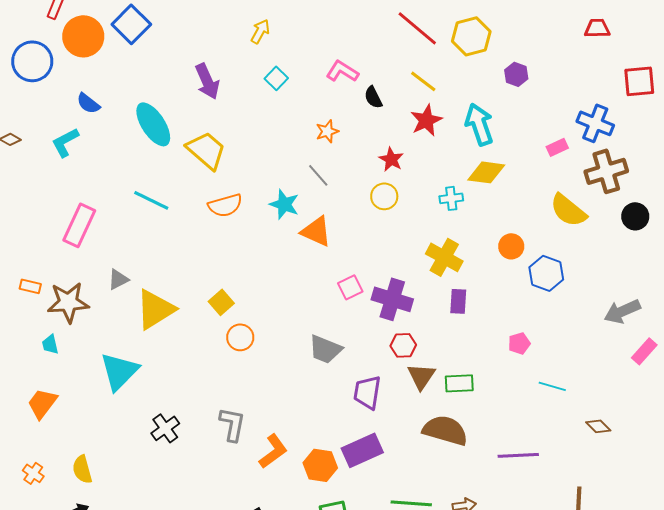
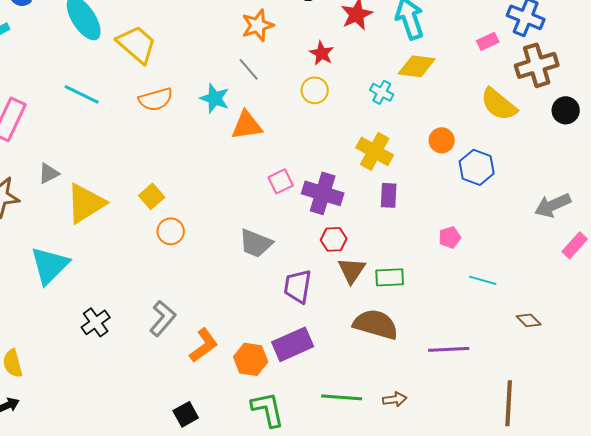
orange star: (327, 131) -> (258, 25), size x1.4
cyan cross: (451, 198) -> (382, 92), turned 35
orange triangle: (316, 231) -> (247, 125), turned -32
gray L-shape: (232, 424) -> (163, 318), turned 30

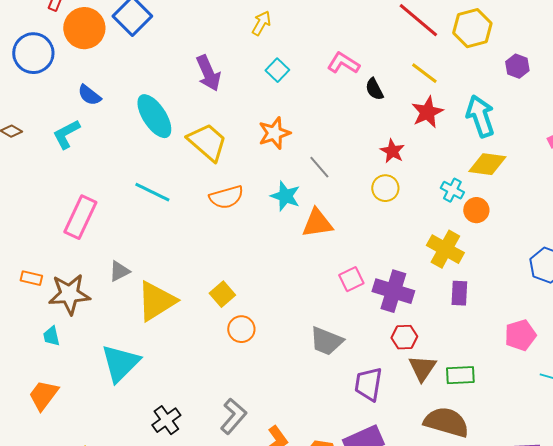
orange star: (258, 25) -> (274, 133), moved
orange circle: (442, 140) -> (476, 210), moved
pink pentagon: (450, 237) -> (520, 335), size x1.4

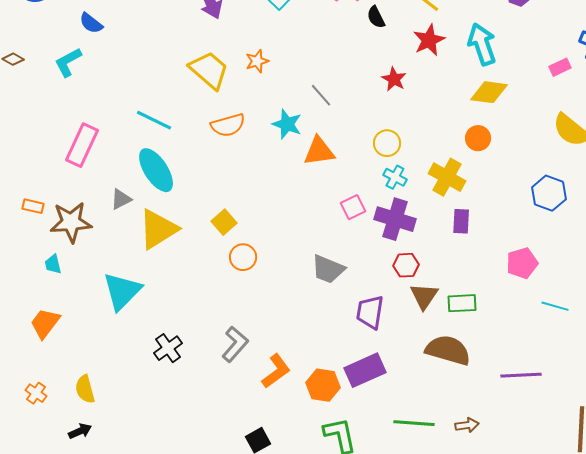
cyan ellipse: (154, 116) -> (156, 170), moved
orange star: (274, 133) -> (257, 61), moved, size x0.7
yellow circle: (385, 188) -> (387, 143), moved
cyan cross: (452, 190) -> (395, 177), moved

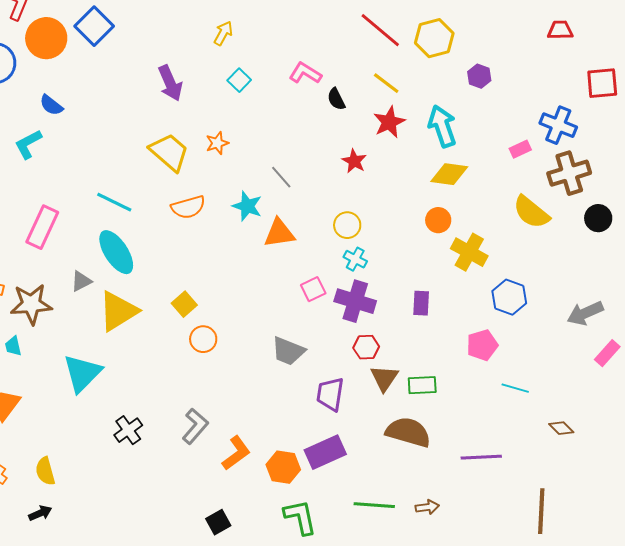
yellow cross: (447, 177) -> (469, 252), moved
blue hexagon: (549, 193) -> (509, 297), moved

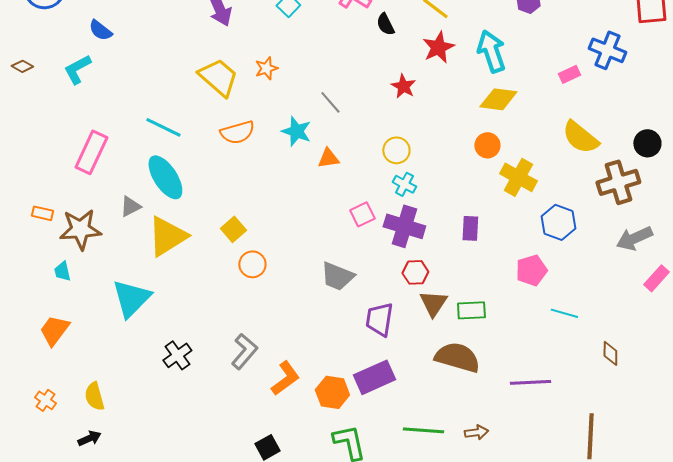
brown cross: (569, 173) -> (618, 182), moved
orange triangle: (279, 233) -> (328, 158), size x0.7
brown diamond: (561, 428) -> (610, 353), turned 45

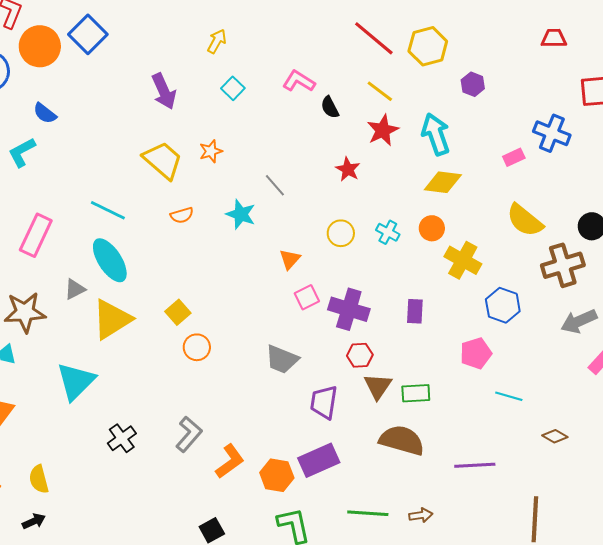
orange semicircle: (237, 132) -> (182, 215), size x0.7
orange triangle: (328, 158) -> (290, 259), moved, turned -40
cyan cross: (404, 184) -> (388, 232), moved
brown diamond: (610, 353) -> (555, 436), turned -60

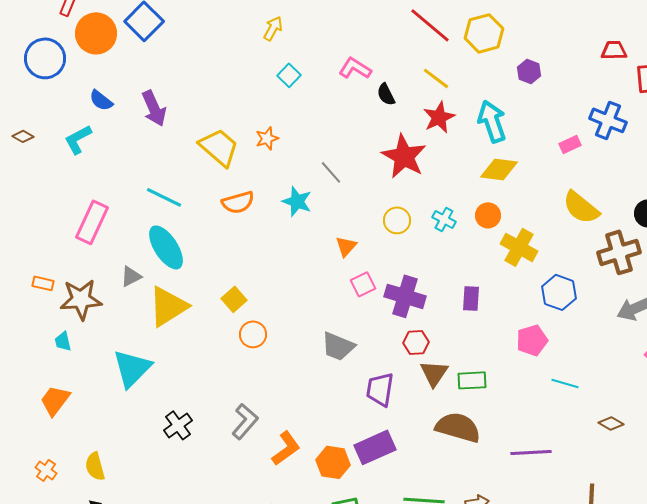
red trapezoid: (554, 38) -> (614, 50), moved
purple arrow: (164, 91) -> (154, 108), moved
red star: (348, 169) -> (404, 156), size x1.8
orange semicircle: (182, 215) -> (238, 202), size x1.4

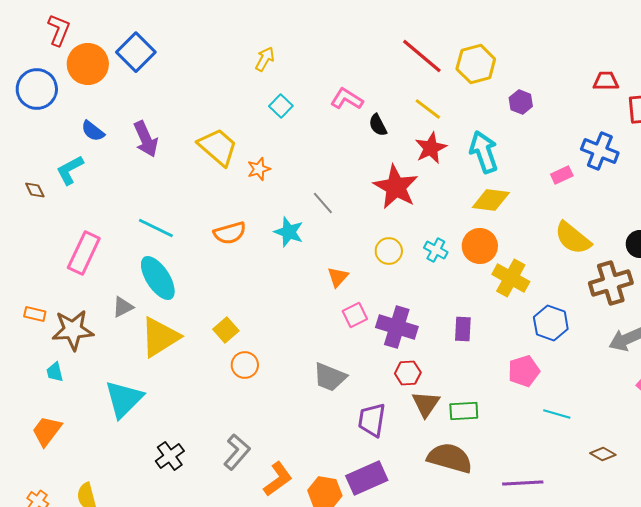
brown diamond: (23, 136) -> (35, 190), moved, turned 35
yellow trapezoid: (219, 147) -> (218, 147), moved
orange circle: (488, 215) -> (480, 246), size x1.4

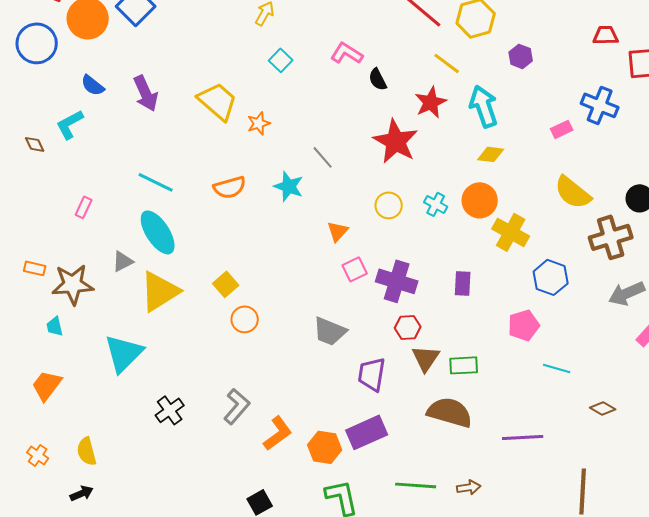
yellow line: (428, 109) -> (447, 63), moved
yellow diamond: (491, 200) -> (491, 154), size x0.7
pink rectangle: (84, 253) -> (84, 207), size x0.5

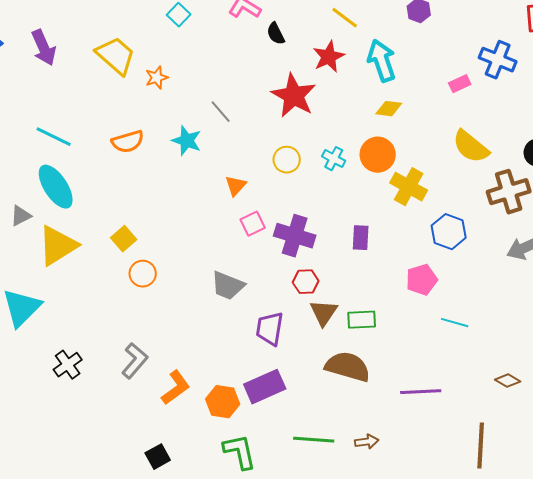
brown diamond: (603, 408) -> (508, 381), moved

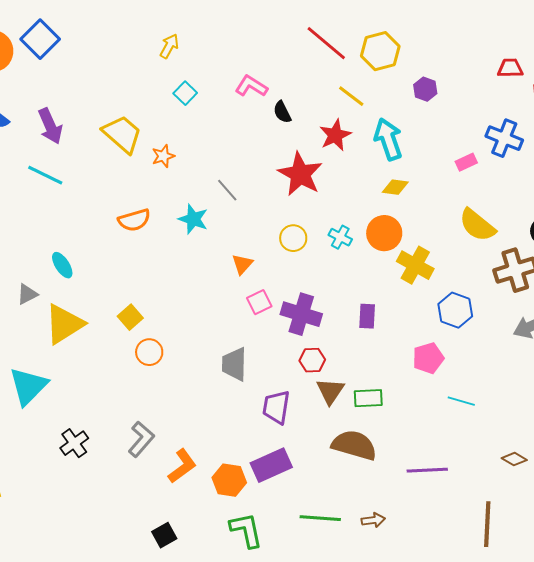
cyan line: (54, 137) -> (45, 175), moved
cyan ellipse: (56, 187) -> (62, 265), size x0.6
gray trapezoid: (228, 286) -> (234, 364), turned 69

